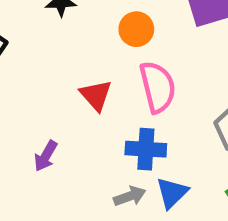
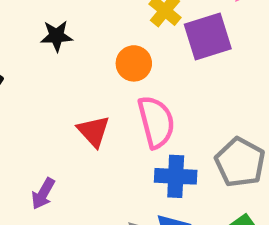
blue cross: (146, 149) -> (176, 176), moved

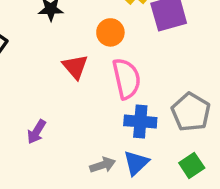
red triangle: (93, 131) -> (75, 67), moved

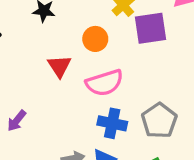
pink semicircle: (126, 79) -> (105, 83), turned 78

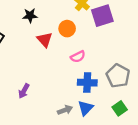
red triangle: (59, 66) -> (45, 40), moved
pink semicircle: (105, 83) -> (78, 57), size x0.6

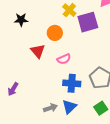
red triangle: (45, 40) -> (38, 51), moved

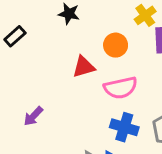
red triangle: (38, 51) -> (84, 67), turned 42
pink semicircle: (64, 59) -> (121, 88), size x1.5

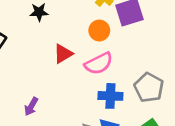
orange circle: (116, 45) -> (99, 31), moved

